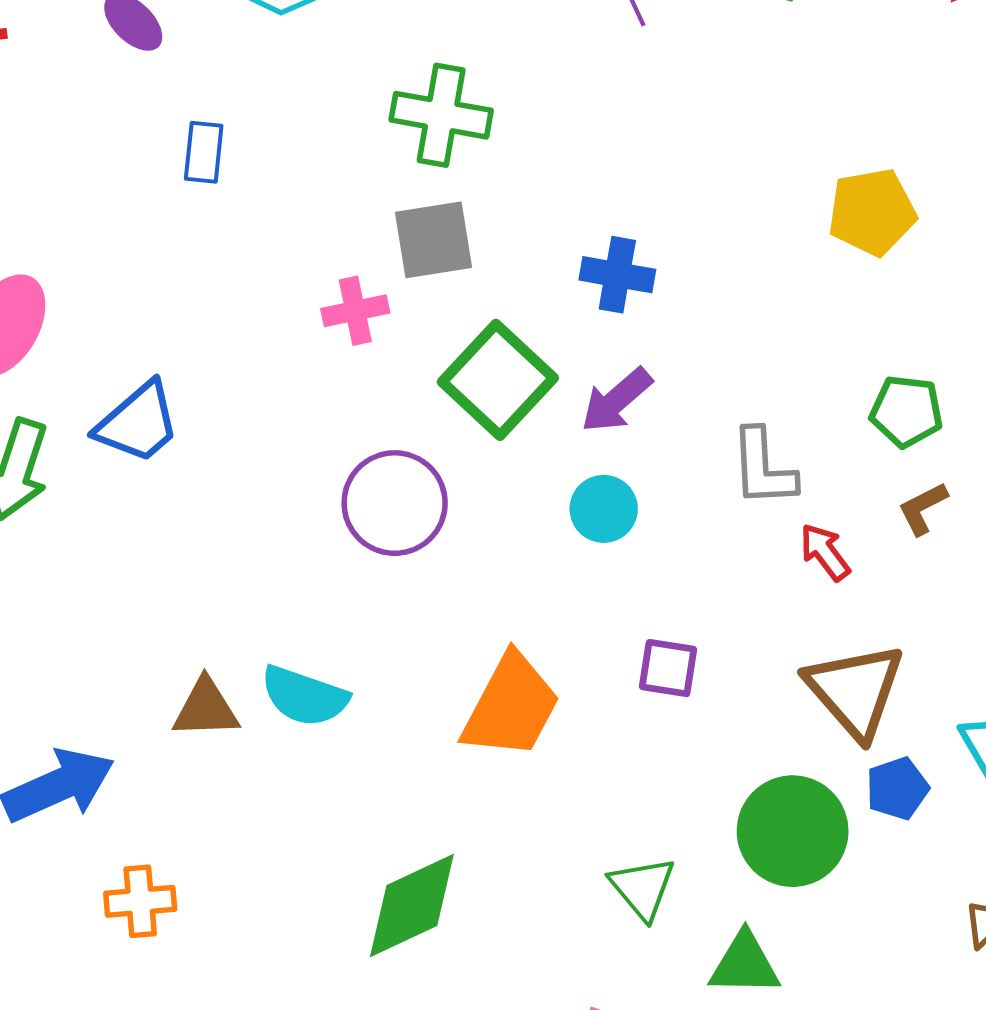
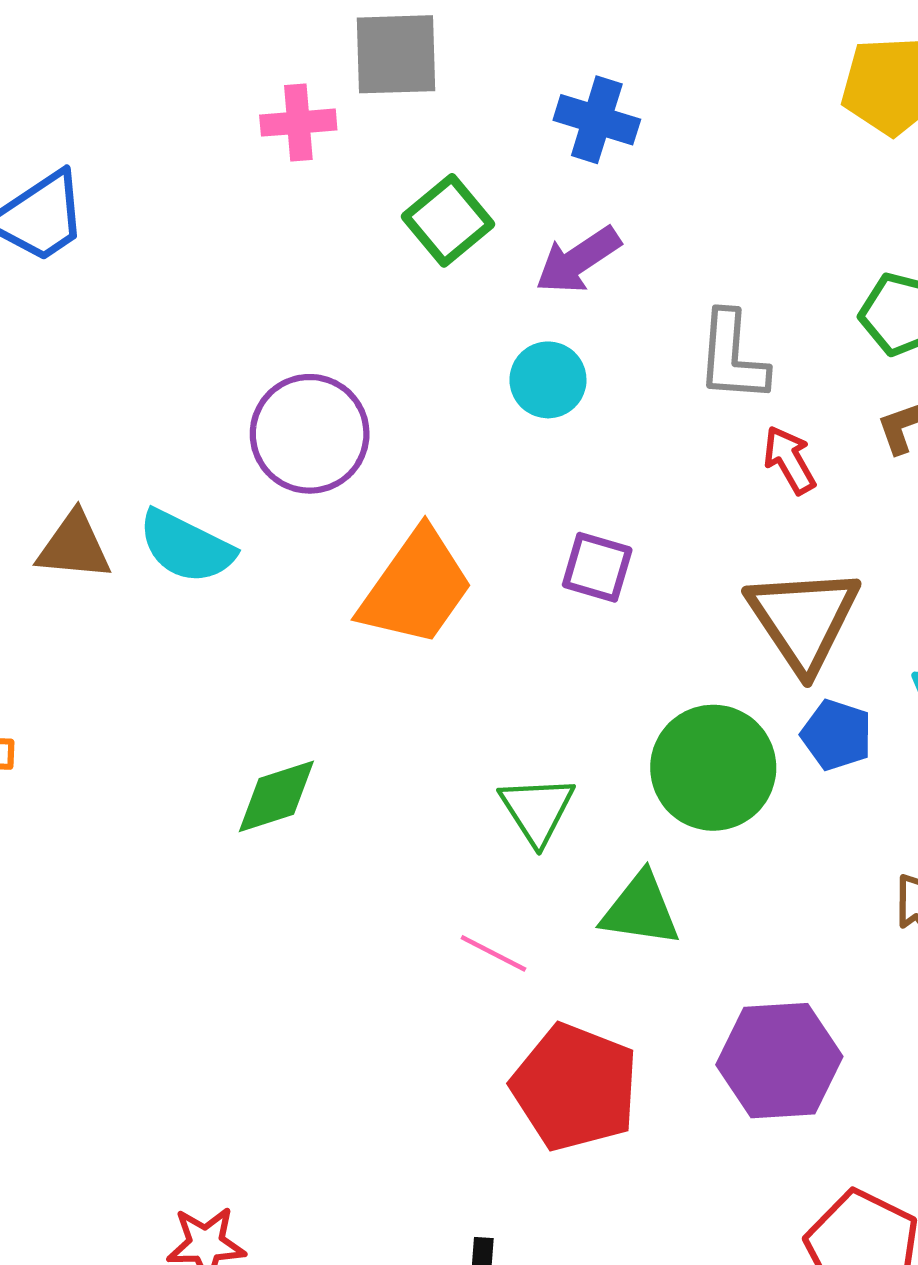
green square: (498, 380) -> (448, 220), size x0.7
purple circle: (395, 503) -> (310, 434), moved
blue pentagon: (897, 788) -> (837, 735), turned 30
green diamond: (412, 905) -> (276, 796), size x0.7

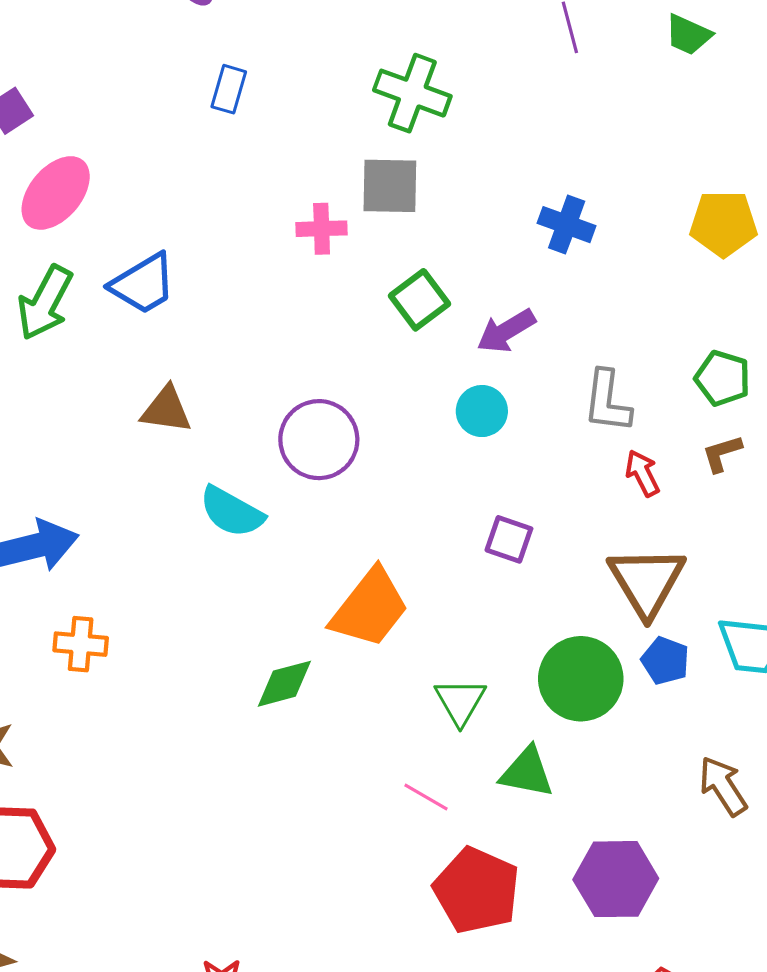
blue cross: (597, 120) -> (567, 225), moved
brown triangle: (74, 546) -> (166, 410), moved
orange trapezoid: (416, 588) -> (370, 608), moved

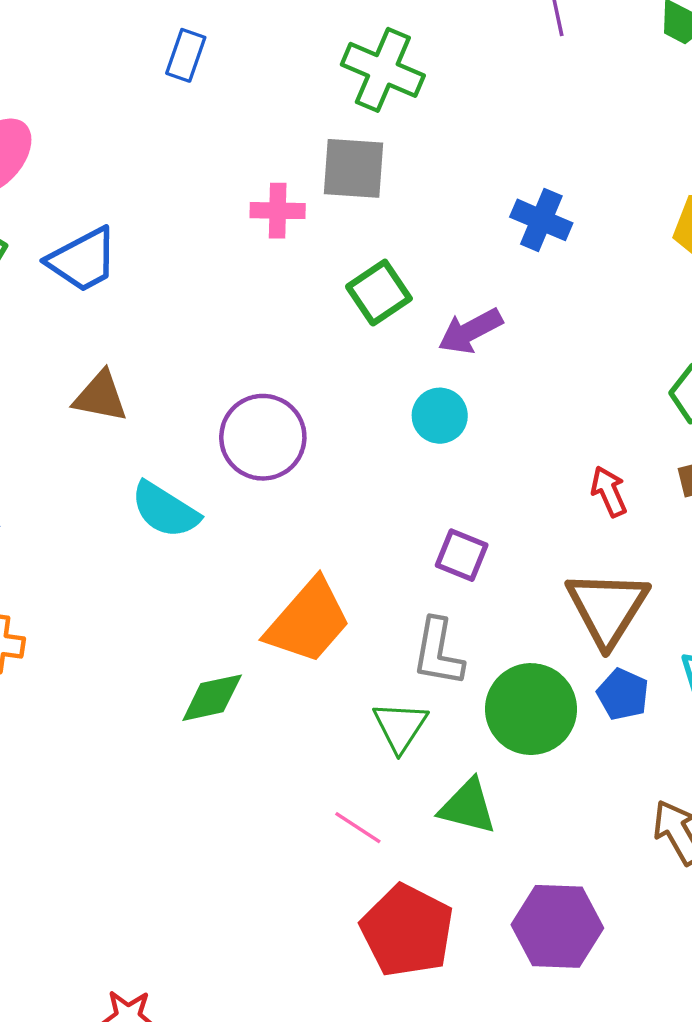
gray L-shape: (607, 401) -> (438, 652), moved

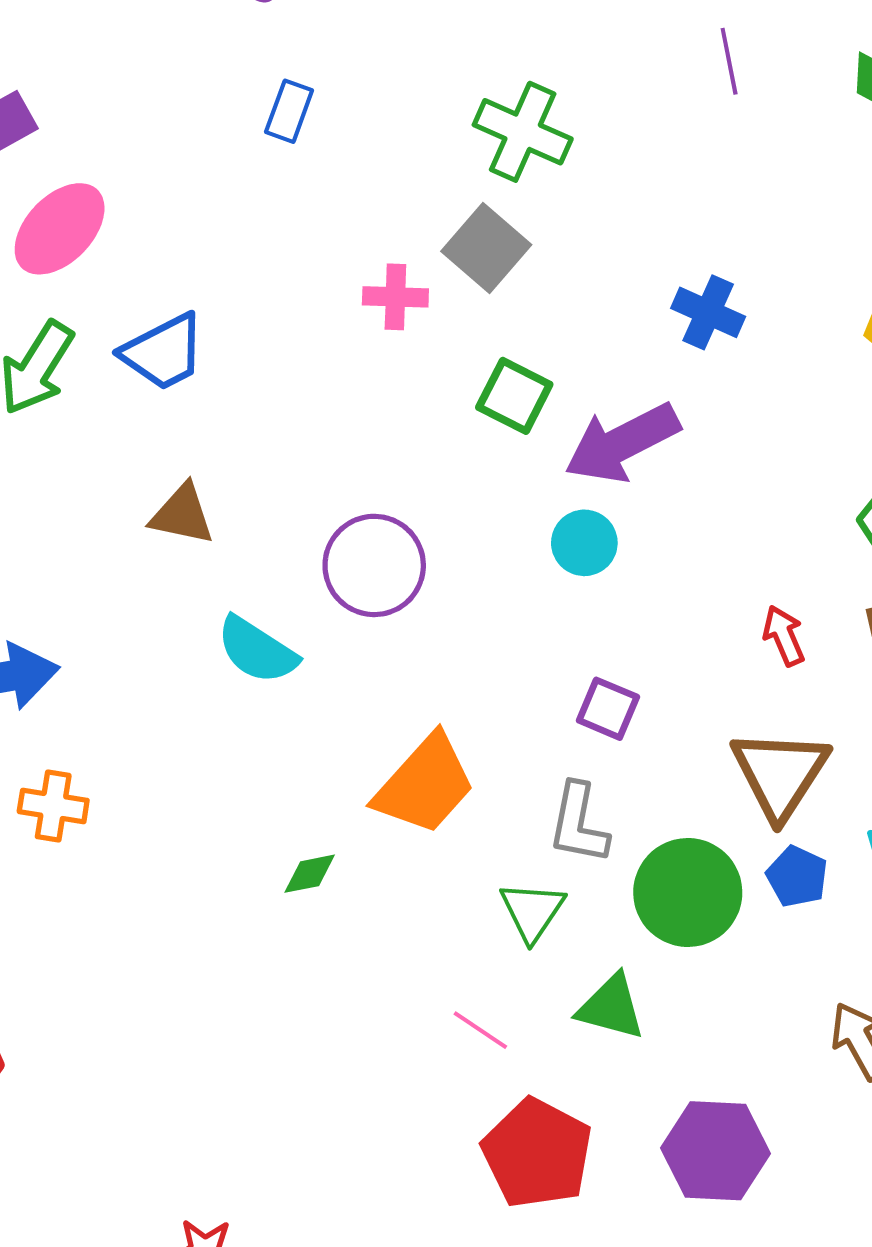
gray square: (354, 168) -> (486, 248), turned 36
green square: (379, 293) -> (514, 396), turned -30
purple arrow: (470, 331) -> (622, 443), size x1.5
green diamond: (212, 698) -> (310, 874), size x0.7

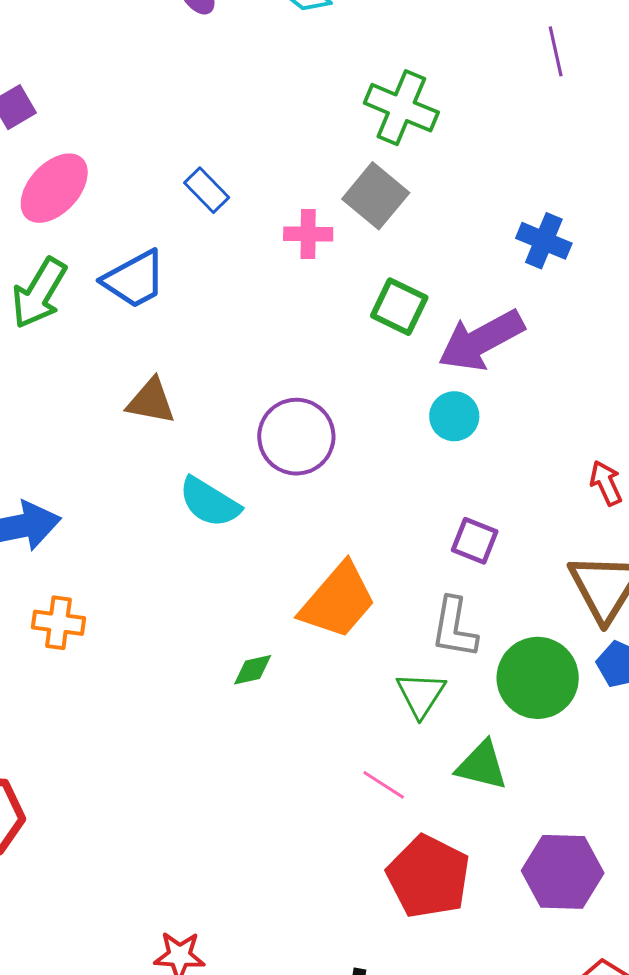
blue rectangle: (289, 111) -> (207, 190), moved, turned -63

